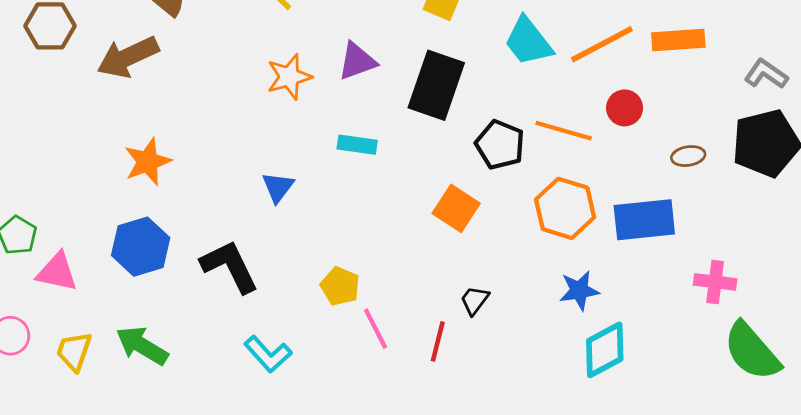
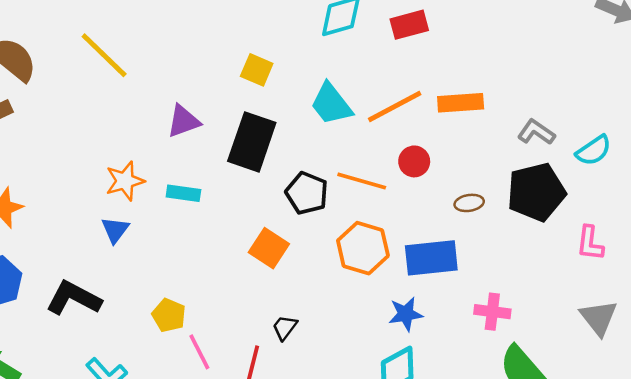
orange star: (289, 77) -> (125, 181), moved
black L-shape: (230, 266) -> (74, 298), turned -36
blue star: (579, 290) -> (406, 314), moved

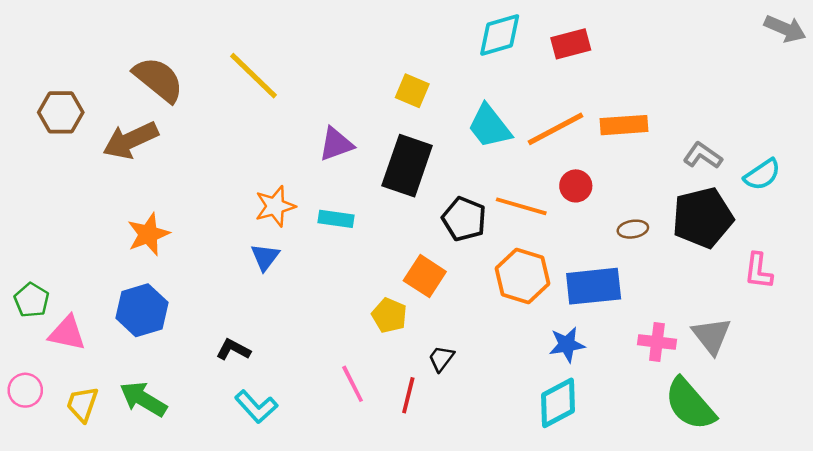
black L-shape: (74, 298) -> (233, 350), moved, size x0.6
yellow pentagon: (169, 315) -> (389, 315), moved
gray triangle: (599, 318) -> (712, 336), moved

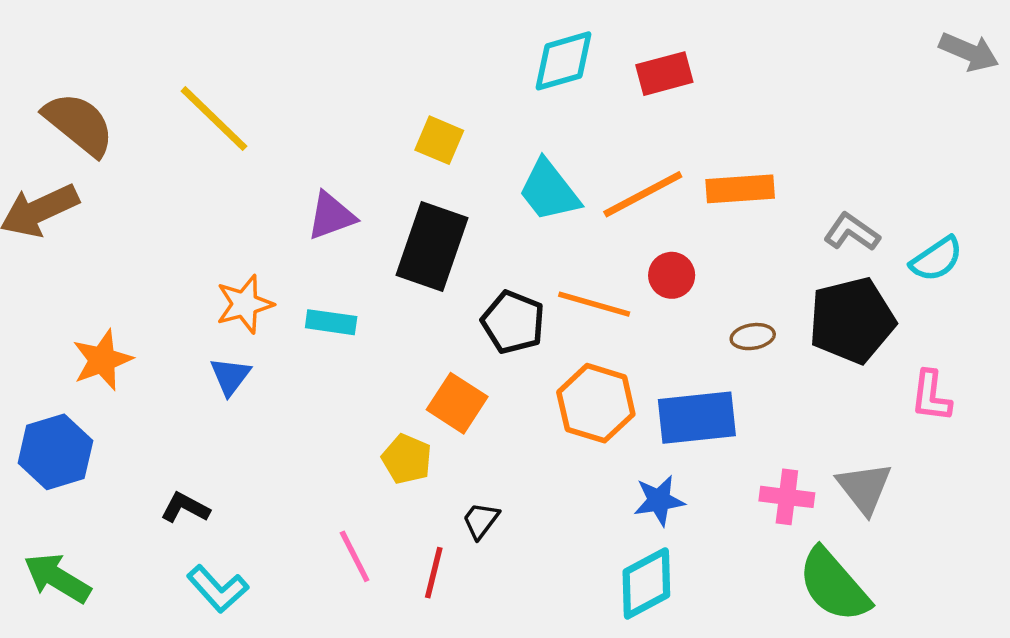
orange star: (148, 234) -> (102, 360), moved

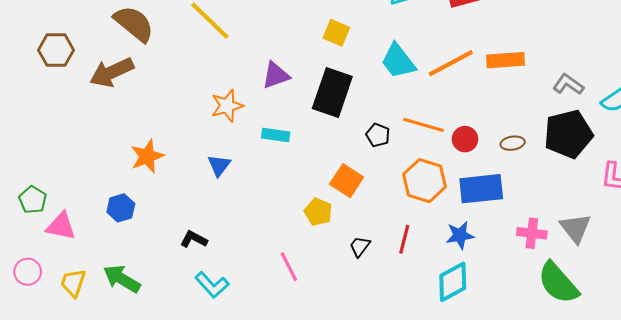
red circle: (672, 275) -> (465, 139), moved
orange star: (245, 304) -> (227, 106), moved
black pentagon: (513, 322) -> (378, 135), size x0.7
blue hexagon: (55, 452) -> (121, 208), size x0.7
red line: (434, 573) -> (404, 239), moved

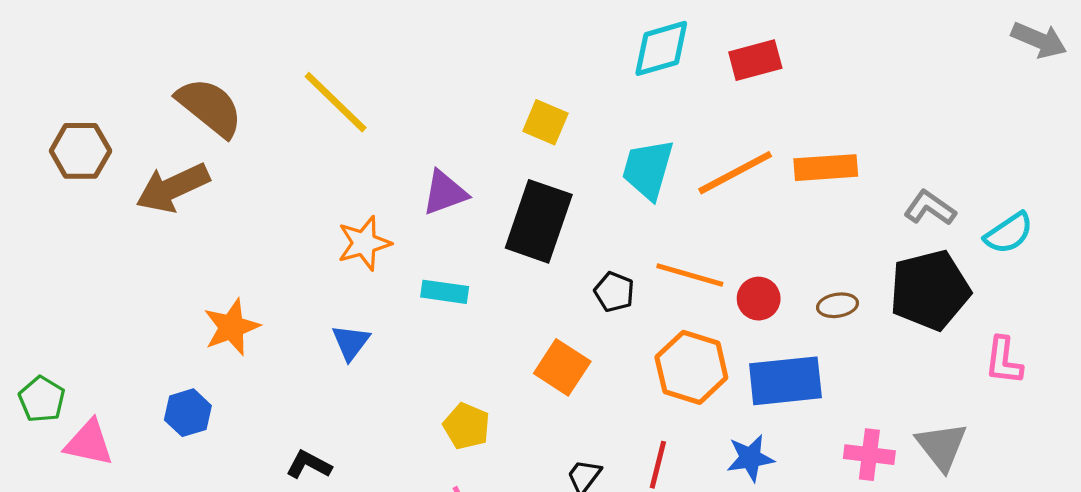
cyan trapezoid: (398, 61) -> (648, 169), turned 54
yellow pentagon: (318, 212) -> (467, 426), moved

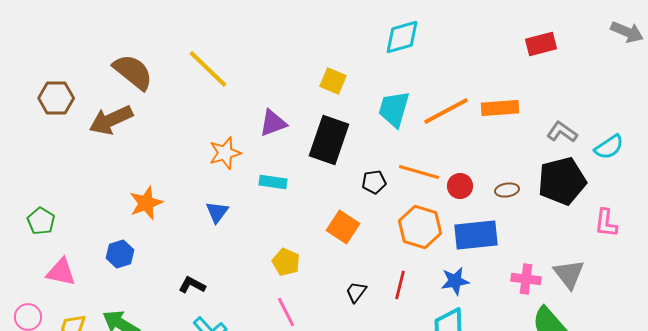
red rectangle: (755, 60) -> (541, 44), moved
black pentagon: (614, 292) -> (374, 182), turned -30
green pentagon: (42, 399) -> (41, 221), moved

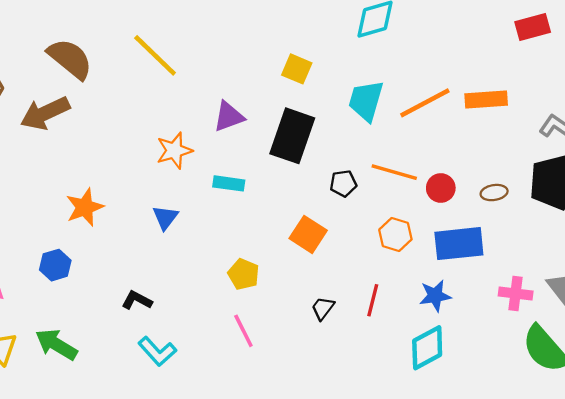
orange hexagon: (420, 227) -> (395, 234), size x0.7

